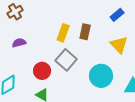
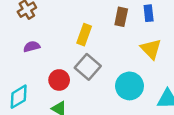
blue rectangle: (117, 15) -> (149, 13), turned -56
brown rectangle: (85, 32) -> (121, 17), moved

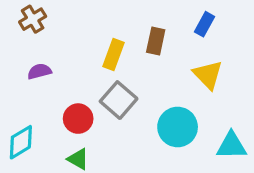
blue rectangle: (149, 13) -> (205, 24), turned 35
brown rectangle: (121, 17) -> (156, 41), moved

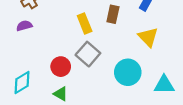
yellow rectangle: (114, 55) -> (85, 23), turned -42
purple semicircle: (39, 71) -> (24, 26), moved

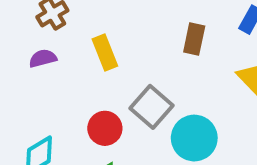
yellow rectangle: (85, 23) -> (105, 53), moved
cyan circle: (128, 72) -> (194, 138), moved

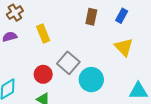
brown rectangle: (194, 39) -> (91, 17), moved

